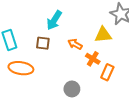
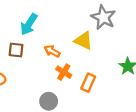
yellow triangle: (103, 35) -> (84, 41), turned 30
orange cross: (93, 59) -> (64, 72), moved

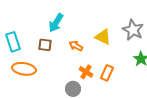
gray star: (103, 17) -> (133, 30), moved
orange cross: (64, 72) -> (86, 72), moved

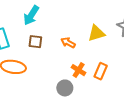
cyan arrow: (56, 23) -> (31, 15), moved
yellow triangle: (103, 37) -> (96, 33), turned -42

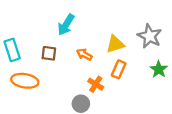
cyan arrow: (31, 15) -> (66, 25), moved
orange rectangle: (101, 71) -> (119, 69), moved

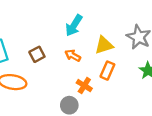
cyan arrow: (66, 25) -> (74, 25), moved
brown square: (49, 53) -> (37, 54), turned -35

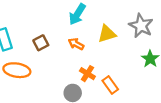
orange rectangle: (107, 71) -> (110, 85), moved, turned -60

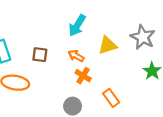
brown square: (41, 43) -> (40, 55), turned 35
orange cross: (87, 74) -> (83, 76), moved

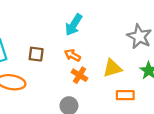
yellow triangle: (108, 45) -> (112, 68), moved
orange rectangle: (111, 98) -> (125, 95), moved, turned -54

